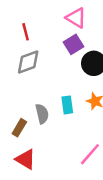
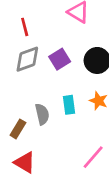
purple square: (74, 44) -> (60, 59), moved

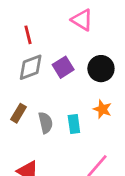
cyan rectangle: (69, 105) -> (74, 124), moved
brown rectangle: (18, 129) -> (19, 113), moved

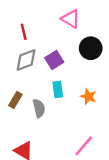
black circle: (101, 69) -> (91, 48), moved
cyan rectangle: (74, 124) -> (58, 89), moved

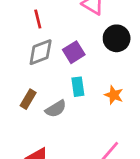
gray semicircle: (39, 108) -> (56, 109), turned 72

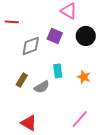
red line: (38, 19) -> (12, 22), moved, turned -72
purple square: (74, 52) -> (55, 36), moved, turned -35

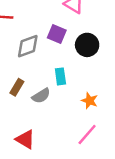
black circle: (86, 36) -> (87, 45), moved
orange star: (84, 77) -> (90, 101), moved

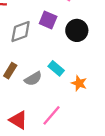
cyan rectangle: (60, 76) -> (56, 68), moved, turned -42
pink line: (87, 135) -> (52, 115), moved

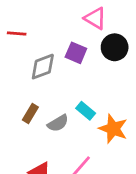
black circle: (77, 30) -> (115, 47), moved
orange star: (79, 83) -> (113, 129), size x1.5

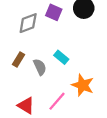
gray semicircle: (58, 123) -> (40, 67), turned -84
orange star: (113, 129) -> (83, 85), moved

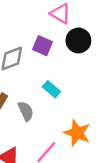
cyan rectangle: (61, 57) -> (51, 89), moved

